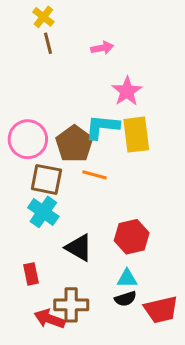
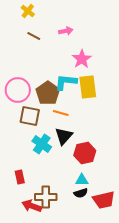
brown line: (48, 43) -> (34, 36), moved, turned -48
cyan cross: (43, 212) -> (42, 144), moved
black triangle: (79, 248) -> (64, 136), moved, turned 42

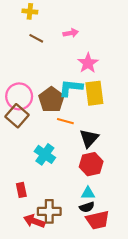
yellow cross: (28, 11) -> (30, 11), turned -32
brown square: (30, 116) -> (17, 116), moved, turned 30
black triangle: (64, 136) -> (89, 138), moved
red trapezoid: (104, 200) -> (98, 220), moved

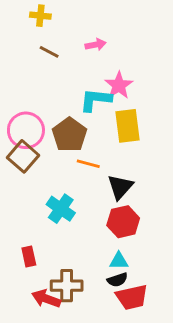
cyan L-shape: (71, 88) -> (96, 100), moved

